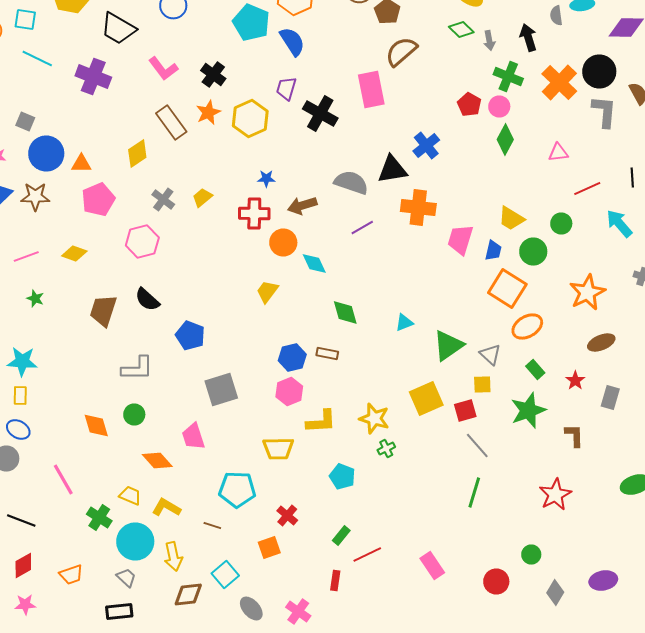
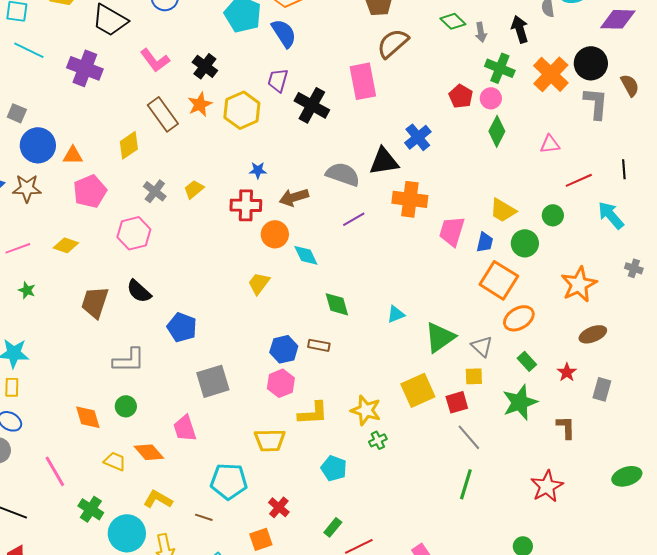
yellow trapezoid: (130, 496) -> (115, 461), moved

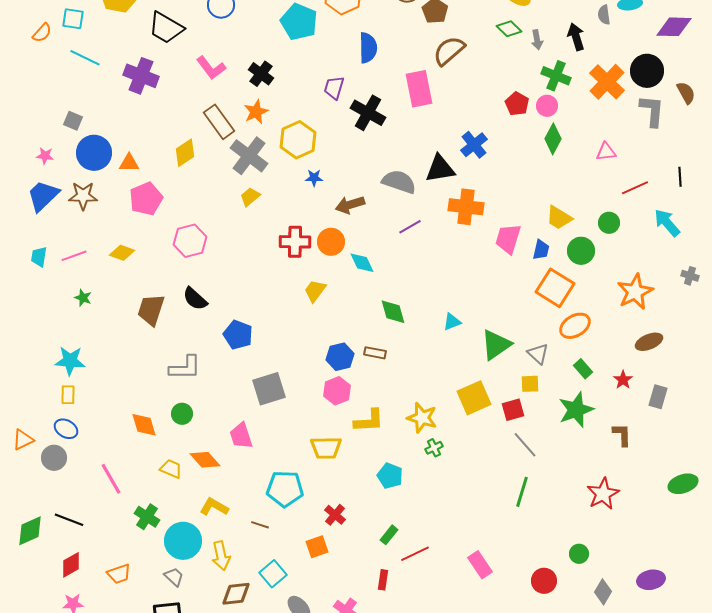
blue semicircle: (284, 33) -> (368, 48), moved, turned 32
yellow hexagon: (242, 110) -> (298, 140), moved
gray cross: (155, 191) -> (249, 156), moved, size x1.6
red cross: (246, 205) -> (295, 242), moved

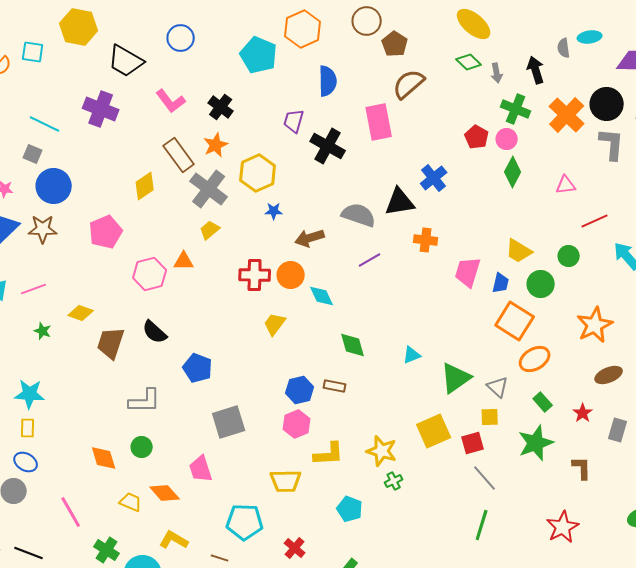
cyan line: (85, 58) -> (45, 124), moved
orange triangle: (129, 163) -> (184, 261), moved
orange cross: (466, 207) -> (426, 240), size x0.7
yellow diamond: (122, 253) -> (81, 313), moved

